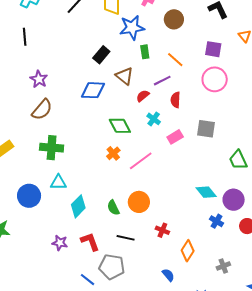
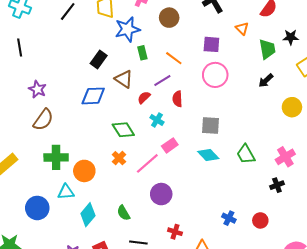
pink rectangle: (175, 137) -> (170, 145), moved
cyan diamond: (206, 192) -> (208, 155), moved
purple circle: (234, 200) -> (161, 194), moved
orange circle: (139, 202) -> (84, 171), moved

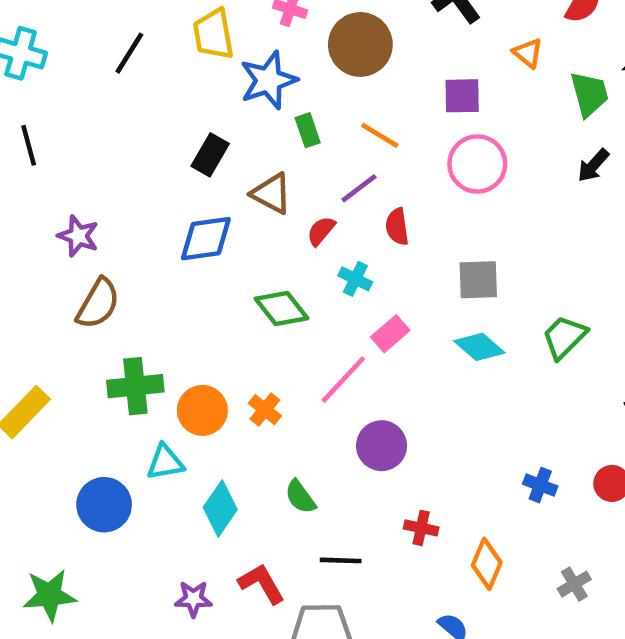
brown circle: (169, 18) -> (360, 44), size x1.4
green trapezoid: (246, 154) -> (564, 337), turned 80
orange cross: (119, 158) -> (265, 410), moved

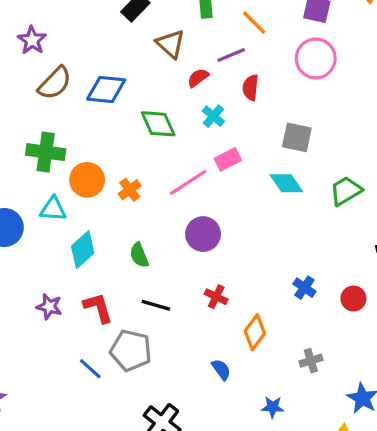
blue diamond: (206, 239) -> (106, 89), moved
brown semicircle: (98, 304) -> (55, 83), moved

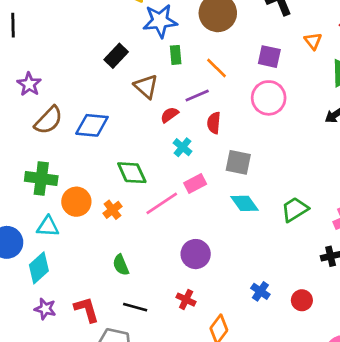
green diamond: (158, 124) -> (132, 173), moved
gray square: (297, 137) -> (238, 162), moved
purple circle: (203, 234) -> (196, 254), moved
cyan diamond: (83, 250) -> (39, 268), moved

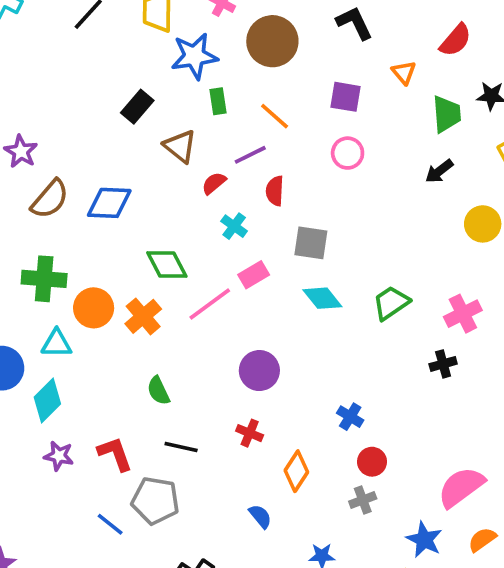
pink circle: (269, 98) -> (348, 153), size x0.7
orange cross: (112, 210) -> (143, 316), size x1.4
red circle: (302, 300) -> (372, 462), moved

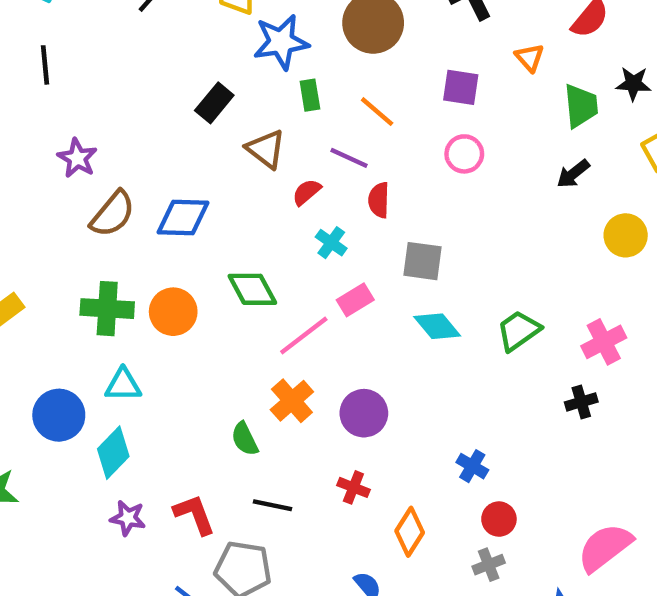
purple line: (250, 155) -> (349, 158), turned 52
orange circle: (94, 308) -> (173, 312), moved
orange cross: (143, 316) -> (292, 401), moved

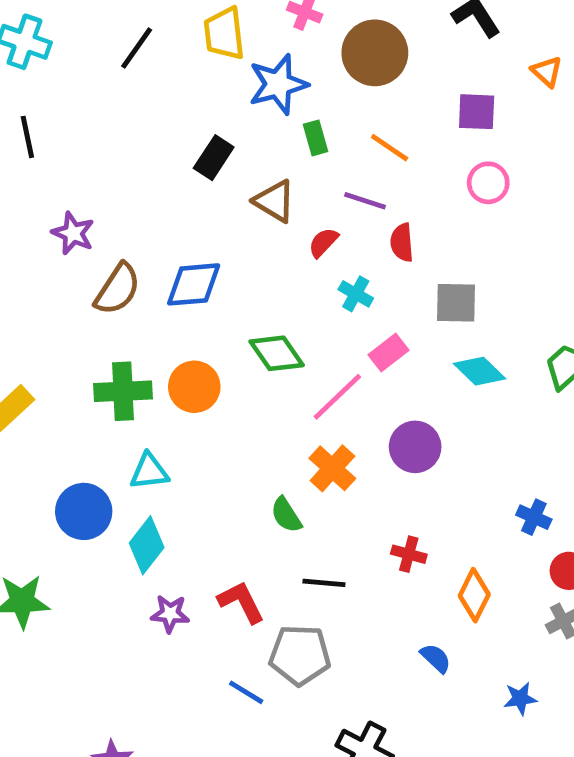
purple circle: (364, 413) -> (415, 447), moved

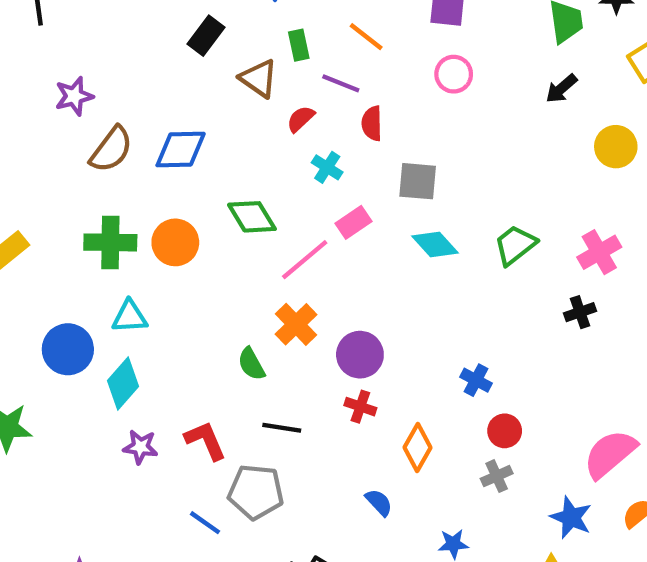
green rectangle: (315, 138) -> (299, 45), moved
purple star: (73, 233) -> (74, 96), turned 30
purple circle: (415, 447) -> (360, 355), moved

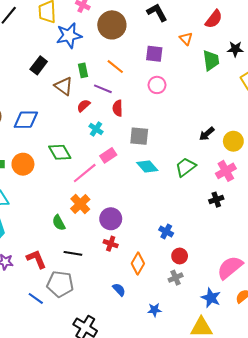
black arrow: (561, 89) -> (207, 134), moved
yellow circle: (616, 147) -> (233, 141), moved

